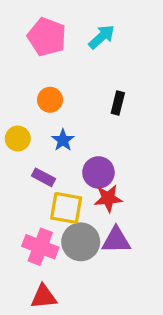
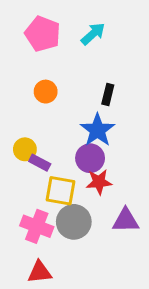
yellow circle: (18, 139) -> (25, 149), moved
blue star: (63, 140) -> (97, 130), moved, size x1.6
purple triangle: (116, 240) -> (126, 220), moved

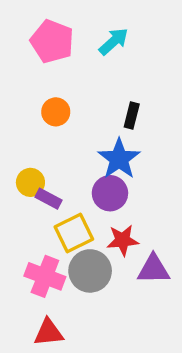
red star: (99, 182) -> (123, 240), moved
yellow square: (60, 191) -> (74, 233), turned -36

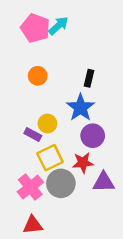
cyan arrow: (114, 41) -> (58, 26), moved
yellow circle: (30, 182) -> (47, 123), moved
purple circle: (110, 193) -> (93, 136), moved
pink cross: (45, 276) -> (30, 187), turned 30

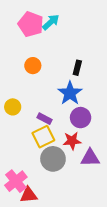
yellow circle: (47, 123) -> (13, 107), moved
purple rectangle: (33, 134) -> (44, 119), moved
pink cross: (30, 187) -> (16, 181), moved

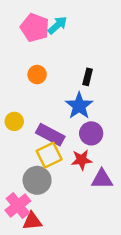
purple rectangle: (44, 119) -> (50, 135), size x1.6
gray circle: (53, 159) -> (37, 180), moved

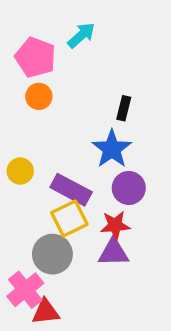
pink pentagon: (35, 28) -> (35, 57), moved
orange circle: (37, 75) -> (39, 96), moved
purple triangle: (102, 179) -> (113, 252), moved

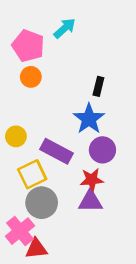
yellow square: (69, 219) -> (32, 174), moved

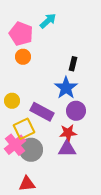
pink cross: (20, 231) -> (15, 145), moved

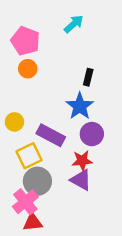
cyan arrow: (48, 21) -> (74, 24), moved
pink cross: (15, 145) -> (25, 202), moved
purple triangle: (67, 149) -> (81, 180), turned 30

